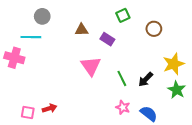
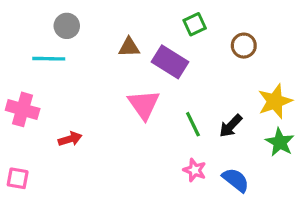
purple rectangle: (107, 39) -> (170, 62), size x1.5
pink cross: (14, 58) -> (23, 109), moved
red arrow: (49, 108) -> (70, 139), moved
pink square: (28, 113) -> (18, 178), moved

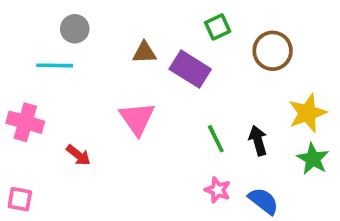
brown circle: (244, 46) -> (273, 51), size x1.4
pink triangle: (144, 105) -> (137, 119), moved
black arrow: (231, 126) -> (258, 141), turned 120
red arrow: (70, 139) -> (78, 155), turned 55

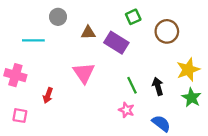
gray circle: (75, 29) -> (58, 17), moved
red arrow: (78, 155) -> (48, 95), turned 72
pink star: (218, 190) -> (126, 110), moved
pink square: (20, 199) -> (20, 116), moved

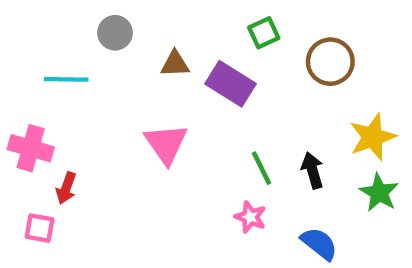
red arrow: (48, 95) -> (66, 188), moved

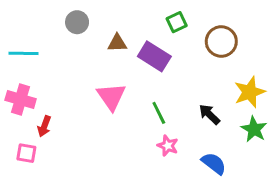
cyan line: (66, 79) -> (23, 53), moved
green line: (261, 168) -> (159, 113), moved
black arrow: (313, 170) -> (209, 114), turned -30

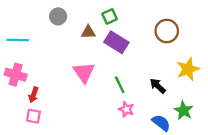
green square: (177, 22) -> (110, 16), moved
green star: (254, 129) -> (183, 110), moved
pink square: (26, 153) -> (33, 116), moved

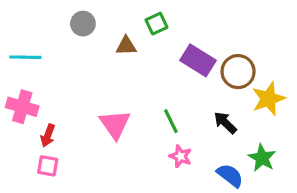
brown circle: (167, 31) -> (238, 72), moved
purple rectangle: (116, 42) -> (198, 60), moved
pink triangle: (84, 72) -> (115, 124), moved

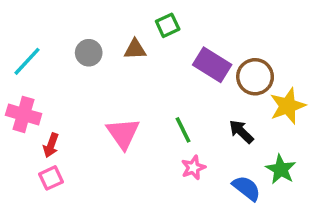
gray circle: (83, 24) -> (89, 53), moved
cyan line: (25, 57) -> (27, 61), turned -48
pink star: (180, 156) -> (193, 168), turned 30
pink square: (48, 166) -> (51, 178), turned -35

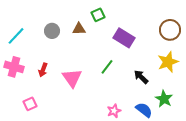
brown circle: (255, 77) -> (170, 30), moved
green line: (183, 130) -> (107, 67), moved, turned 63
red arrow: (51, 145) -> (43, 70), moved
pink star: (193, 168) -> (114, 111), moved

